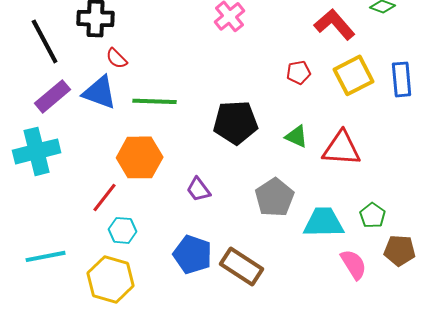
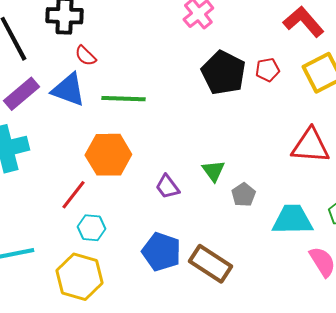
black pentagon: (236, 122) -> (223, 73), moved, turned 30
green triangle: (297, 136) -> (213, 171), moved, turned 30
gray pentagon: (275, 197) -> (243, 195), size x0.6

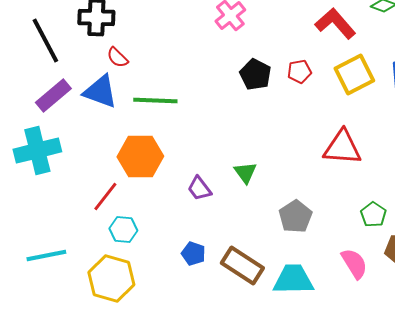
black pentagon: (223, 73) -> (255, 74), size x0.7
gray pentagon: (243, 195) -> (295, 216), moved, size x1.4
cyan trapezoid: (292, 220) -> (293, 280), moved
blue pentagon: (161, 252) -> (193, 254), size x0.6

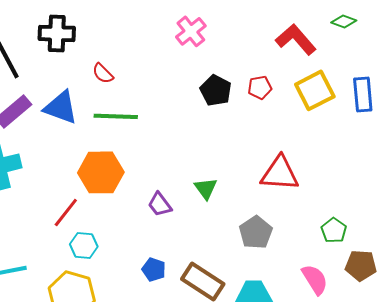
red semicircle: (117, 58) -> (103, 73), moved
red triangle: (342, 148) -> (280, 173), moved

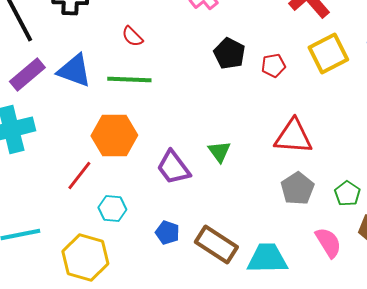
red semicircle: (103, 73) -> (132, 36), moved
red pentagon: (260, 87) -> (273, 66), moved
purple trapezoid: (160, 204) -> (173, 168), size x1.4
gray pentagon: (256, 232) -> (297, 188), moved
cyan hexagon: (84, 245) -> (112, 208), moved

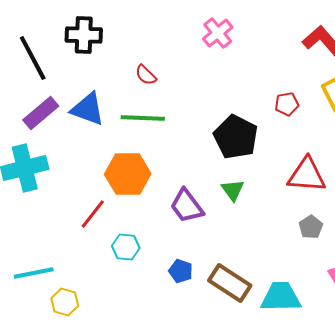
black pentagon: (229, 54) -> (236, 137), moved, size x1.4
gray pentagon: (297, 188) -> (311, 227), size x0.7
yellow hexagon: (85, 258) -> (65, 302), moved, size x0.6

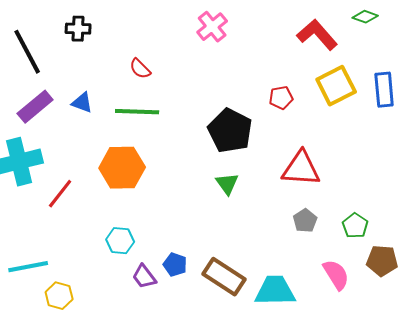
black cross: (84, 35) -> (78, 29), size x0.7
blue triangle: (88, 109) -> (82, 103), size x0.6
purple trapezoid: (187, 206) -> (144, 277), moved, size x0.7
red line: (93, 214) -> (60, 194), moved

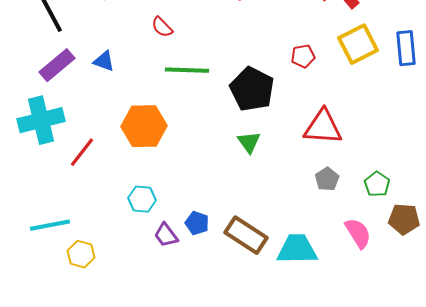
green line: (137, 112) -> (187, 70), moved

